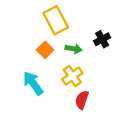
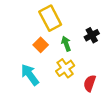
green arrow: (74, 49) -> (66, 44), turned -120
red semicircle: (82, 100) -> (90, 83), moved

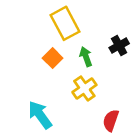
cyan arrow: (30, 75) -> (40, 115), moved
red semicircle: (90, 83) -> (111, 120), moved

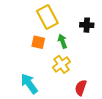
black cross: (119, 46) -> (87, 25), moved, turned 32
orange square: (53, 58) -> (38, 42), turned -32

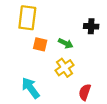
yellow rectangle: (47, 17) -> (27, 18), moved, turned 35
green arrow: (63, 41) -> (66, 43), turned 136

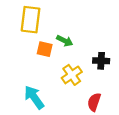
black cross: (91, 26) -> (101, 61), moved
green arrow: (66, 43) -> (65, 41), moved

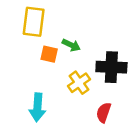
black cross: (101, 61) -> (111, 67), size x1.6
cyan arrow: (34, 97) -> (37, 107), turned -140

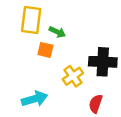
green arrow: (71, 45) -> (57, 32), moved
cyan arrow: (37, 107) -> (35, 99), turned -110

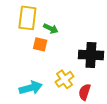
yellow cross: (73, 76) -> (64, 79), moved

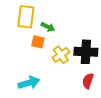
yellow cross: (64, 79) -> (61, 55), moved
red semicircle: (85, 92) -> (88, 81), moved

